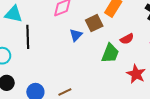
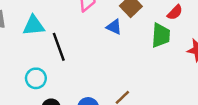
blue triangle: (76, 35) -> (114, 27), turned -32

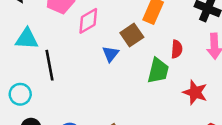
red semicircle: (175, 12) -> (177, 49), turned -49
blue triangle: (114, 27) -> (111, 54), turned 35

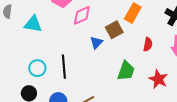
black line: (49, 65) -> (64, 67), moved
green trapezoid: (158, 71) -> (126, 71), moved
cyan circle: (20, 94) -> (37, 68), moved

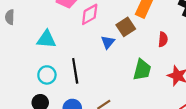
cyan triangle: (33, 24) -> (46, 39), moved

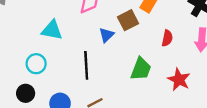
cyan triangle: (46, 39) -> (52, 30), moved
black line: (75, 71) -> (86, 65), moved

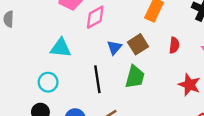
brown square: (128, 20) -> (138, 44), moved
green trapezoid: (141, 69) -> (135, 77), moved

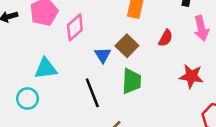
red semicircle: (174, 45) -> (166, 38), turned 35
cyan circle: (48, 82) -> (28, 99), moved

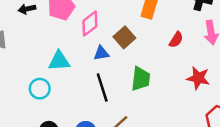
brown square: (127, 46) -> (124, 37), moved
blue triangle: (103, 55) -> (101, 53), moved, turned 49

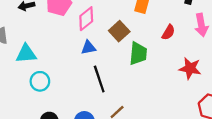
blue triangle: (101, 53) -> (88, 48), moved
cyan triangle: (59, 61) -> (26, 54), moved
green trapezoid: (141, 79) -> (138, 53), moved

